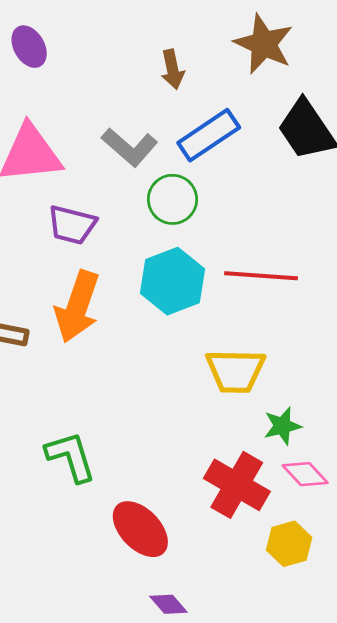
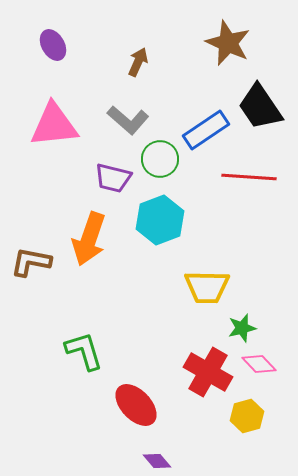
brown arrow: (172, 69) -> (138, 62), moved, turned -144
blue rectangle: (209, 135) -> (206, 130), moved
purple trapezoid: (72, 225) -> (113, 178), moved
red line: (261, 276) -> (249, 177), moved

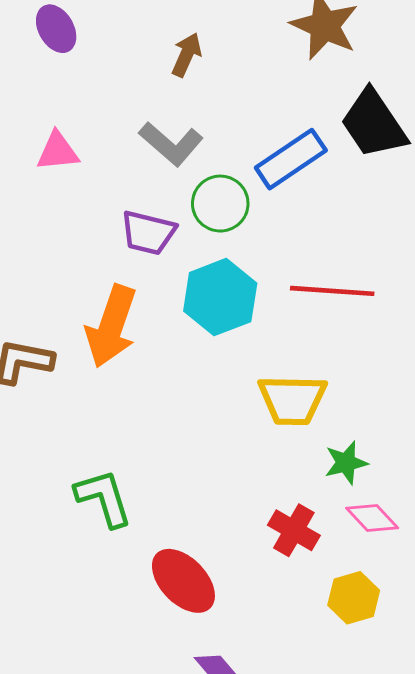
pink triangle: (54, 125) -> (58, 151), size x0.6
red line: (249, 177) -> (332, 291), moved
red cross: (208, 372) -> (294, 530), size x0.7

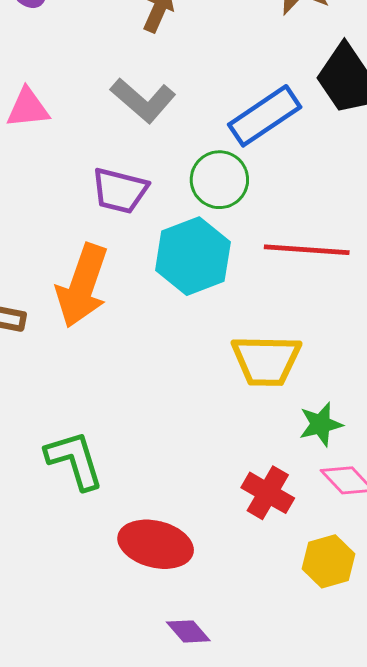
green circle: (220, 204) -> (219, 180), moved
red ellipse: (183, 581) -> (156, 544), turned -32

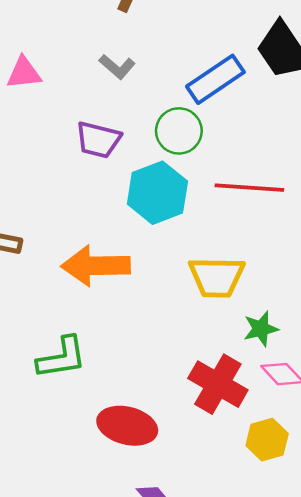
gray L-shape: (143, 100) -> (117, 67), size x0.7
orange arrow: (82, 286) -> (96, 266), moved, turned 70
green L-shape: (75, 460) -> (62, 358), turned 98
red cross: (268, 493) -> (218, 384), size x1.4

